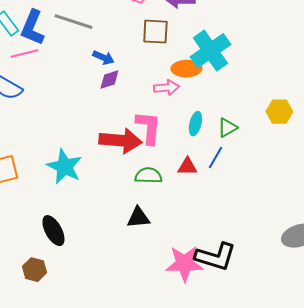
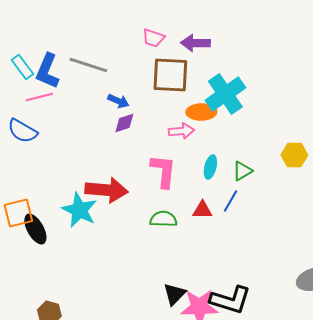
brown square: (155, 32) -> (170, 75), size x1.4
red arrow: (120, 141) -> (106, 190), moved
black triangle: (138, 218) -> (174, 294), moved, turned -40
black ellipse: (53, 231) -> (35, 229), moved

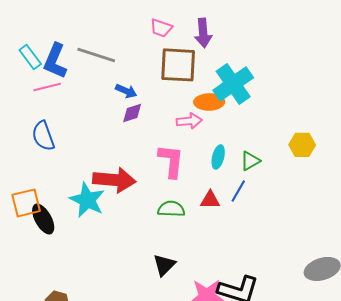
purple arrow: (195, 43) -> (203, 33), turned -96
blue semicircle: (22, 131) -> (43, 136), moved, turned 40
black triangle: (174, 294) -> (164, 265), moved

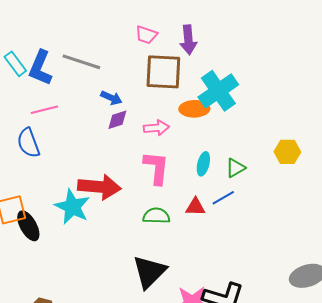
pink line: (47, 87) -> (44, 110), moved
pink arrow: (189, 121) -> (156, 128), moved
blue line: (238, 191) -> (223, 198), turned 30
black triangle: (164, 265) -> (149, 272), size x1.5

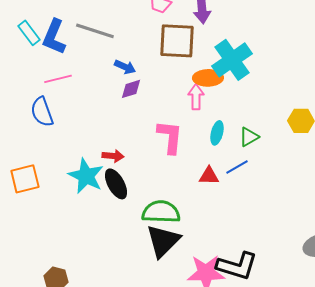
pink arrow: (156, 128) -> (196, 97), moved, turned -85
red arrow: (99, 187) -> (113, 156), size x0.5
green semicircle: (156, 216) -> (161, 212), moved, size x1.4
black ellipse: (28, 226) -> (116, 184), moved

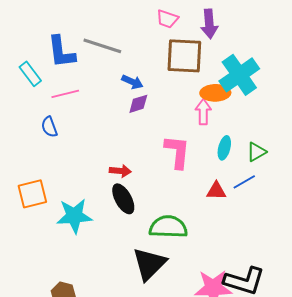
cyan rectangle: (29, 33) -> (30, 74), moved
blue L-shape: (54, 37) -> (61, 52), turned -30
blue semicircle: (42, 112) -> (49, 127), size x0.7
cyan star: (86, 176) -> (74, 216), moved, turned -30
black triangle: (163, 241) -> (149, 264), moved

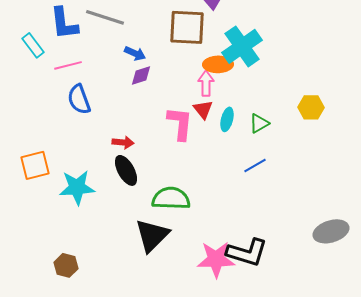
blue semicircle: (49, 127) -> (79, 99), moved, size x1.4
blue line: (244, 182) -> (255, 165), moved
red triangle: (216, 191) -> (203, 109), moved, turned 50

